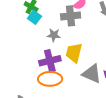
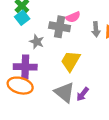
yellow trapezoid: (74, 53) -> (70, 61), moved

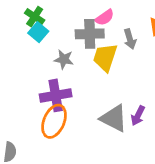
gray arrow: (96, 29) -> (130, 39), moved
yellow trapezoid: (70, 61) -> (105, 57), moved
orange ellipse: (20, 86) -> (54, 121), turned -70

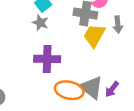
gray star: (64, 59) -> (40, 23), moved
orange ellipse: (54, 121) -> (69, 90), moved, turned 68

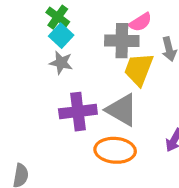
gray triangle: (91, 87) -> (122, 110), moved

